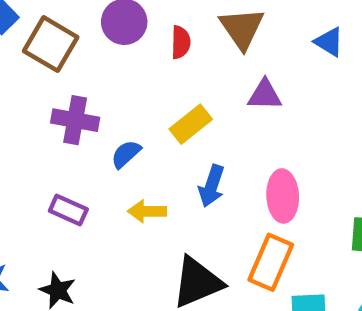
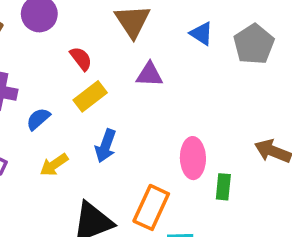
red semicircle: (181, 42) -> (81, 59), moved, turned -40
pink ellipse: (283, 196) -> (193, 158), moved
yellow arrow: (147, 211) -> (54, 165), turned -36

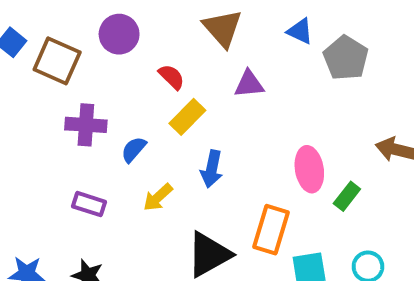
gray pentagon: (254, 44) -> (346, 58), moved
green rectangle: (223, 187) -> (347, 196), turned 40

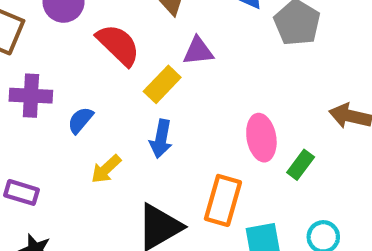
red semicircle: (172, 77) -> (118, 45), size x1.6
yellow rectangle: (187, 117) -> (162, 84), moved
purple rectangle: (89, 204) -> (21, 192), moved

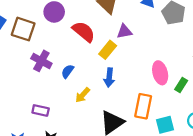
purple cross: (31, 96) -> (41, 61), turned 30

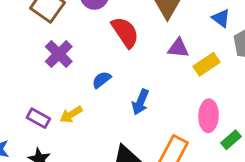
yellow rectangle: (108, 50) -> (206, 64), moved
blue semicircle: (68, 71) -> (102, 80), moved
yellow arrow: (83, 95) -> (71, 114), moved

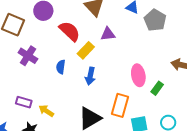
yellow rectangle: (206, 64) -> (86, 50), moved
blue semicircle: (102, 80) -> (61, 67), turned -32
yellow arrow: (71, 114) -> (46, 111), moved, turned 77

